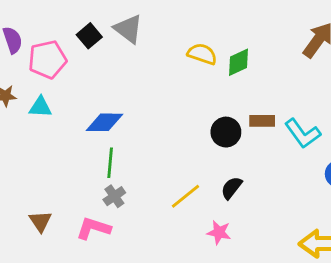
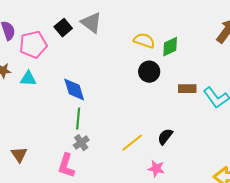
blue diamond: (105, 122) -> (74, 90), turned 72
black circle: (226, 132) -> (149, 72), moved
brown triangle: (40, 221) -> (19, 155), moved
pink L-shape: (93, 228) -> (66, 166), turned -90

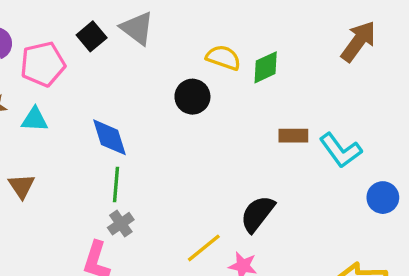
black circle: (149, 72) -> (192, 97), moved
black semicircle: (165, 137) -> (258, 214), size x1.4
yellow line: (132, 143) -> (204, 248), moved
brown triangle: (19, 155) -> (22, 186), moved

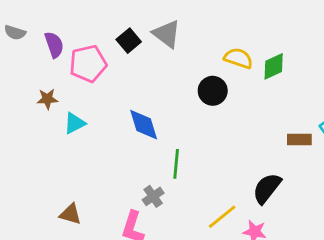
cyan triangle: (35, 119) -> (75, 123), moved, turned -30
brown rectangle: (293, 136) -> (299, 140), moved
green line: (116, 184) -> (176, 164), moved
brown triangle: (22, 186) -> (70, 214), moved, turned -40

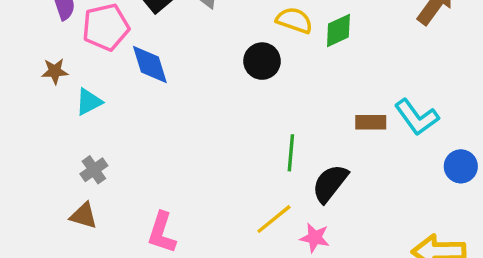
blue diamond: (144, 125) -> (150, 64), moved
green line: (176, 164) -> (291, 153), moved
gray cross: (153, 196) -> (94, 170), moved

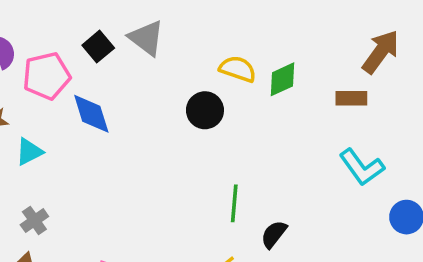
brown rectangle: (371, 122) -> (351, 98), moved
black semicircle: (330, 183) -> (274, 234), size x0.7

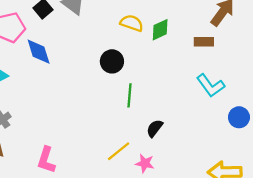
black circle: (205, 110) -> (112, 61), moved
green line: (234, 203) -> (129, 95), moved

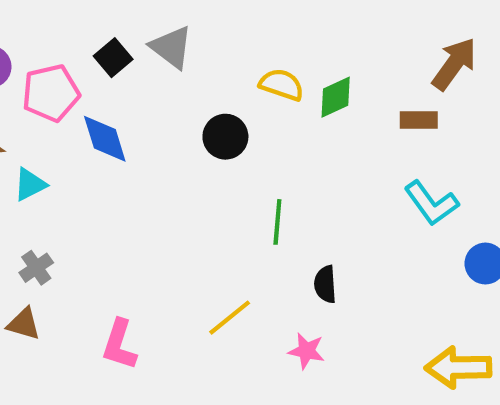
black circle: (112, 61) -> (225, 137), moved
black semicircle: (155, 128) -> (325, 284), turned -42
yellow line: (119, 151) -> (230, 318), moved

